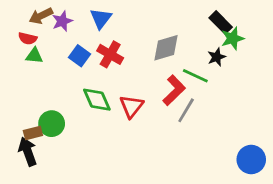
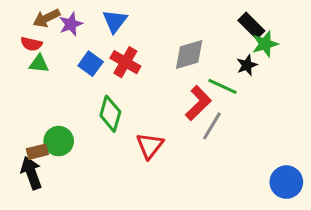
green diamond: (97, 100) -> (110, 114), turned 40
red triangle: (131, 106) -> (150, 146), moved

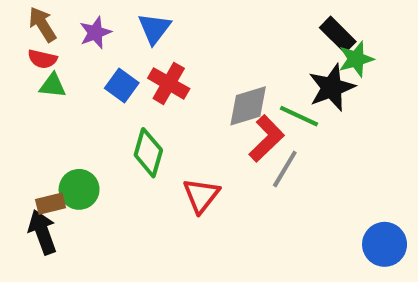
brown arrow: (47, 18) -> (42, 24), moved, turned 84
gray diamond: (189, 55) -> (248, 106), moved
black star: (247, 65) -> (332, 88), size x1.6

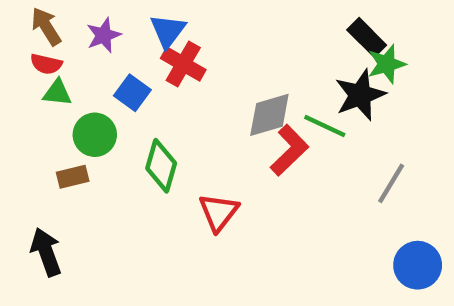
red cross: (169, 83) -> (183, 64), moved
gray line: (285, 169) -> (391, 183), moved
green circle: (79, 189) -> (95, 135), moved
brown rectangle: (51, 204) -> (73, 177), moved

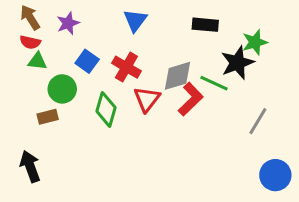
blue triangle: (168, 31) -> (135, 20), moved
black rectangle: (367, 37) -> (205, 25), moved, turned -40
red cross: (183, 64) -> (126, 67), moved
red triangle: (219, 212) -> (147, 99), moved

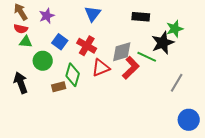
red triangle: (147, 99) -> (101, 68), turned 30
brown rectangle: (48, 117) -> (59, 87), moved
black arrow: (30, 166) -> (21, 83), moved

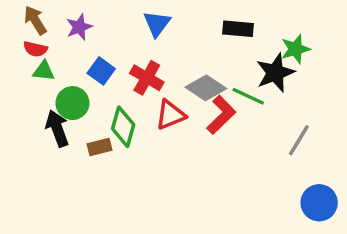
gray diamond: (122, 52) -> (206, 88), turned 50
black arrow: (21, 83) -> (57, 128), moved

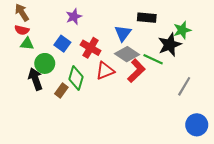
blue triangle: (157, 24) -> (123, 33), moved
purple star: (79, 27) -> (74, 17), moved
brown rectangle: (99, 147) -> (61, 90), turned -40

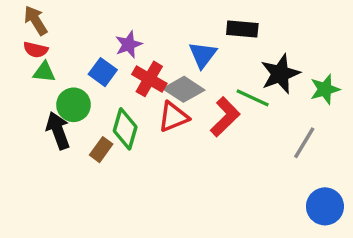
purple star: (74, 17) -> (129, 45), moved
green star: (182, 30) -> (325, 89), moved
gray diamond: (127, 54) -> (184, 89), moved

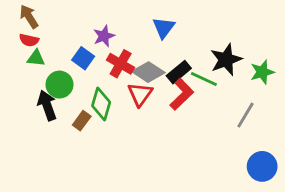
black rectangle: (242, 29) -> (179, 72), moved, turned -45
blue triangle: (203, 55) -> (164, 28), moved
red triangle: (173, 117) -> (140, 94), turned -32

